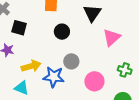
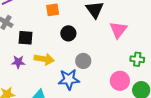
yellow arrow: (31, 66) -> (44, 59), moved, turned 36
pink circle: (94, 81) -> (120, 81), moved

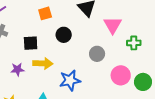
black square: (25, 38) -> (31, 43), moved
green cross: (137, 59) -> (134, 43), moved
gray circle: (83, 61) -> (97, 54), moved

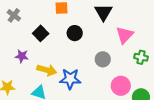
black square: (31, 43) -> (41, 33), turned 35
yellow arrow: (43, 63) -> (47, 70), moved

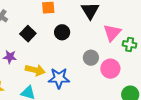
green cross: (141, 57) -> (130, 44), moved
pink circle: (121, 86) -> (110, 69), moved

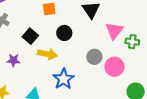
yellow arrow: (35, 70) -> (47, 54), moved
blue star: (59, 78) -> (64, 79), turned -30

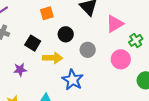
pink triangle: (114, 31) -> (115, 24), turned 30
green cross: (132, 42) -> (136, 40), moved, turned -32
gray circle: (94, 57) -> (88, 50), moved

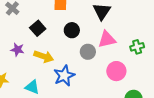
pink triangle: (115, 24) -> (107, 39), moved
green cross: (136, 40) -> (137, 47), moved
yellow arrow: (53, 58) -> (44, 56), moved

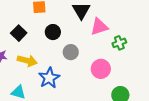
pink triangle: (107, 39) -> (99, 27), moved

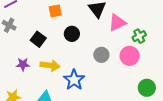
gray circle: (71, 52) -> (101, 55), moved
pink circle: (101, 69) -> (130, 56), moved

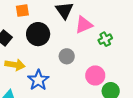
black circle: (72, 34) -> (38, 34), size x1.5
pink circle: (130, 56) -> (95, 75), moved

